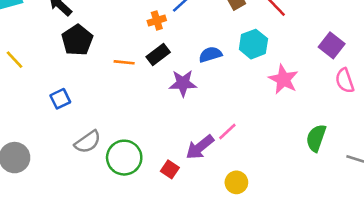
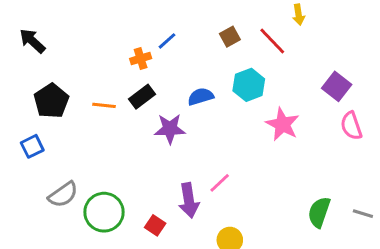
black pentagon: (77, 40) -> (51, 101), moved
green semicircle: (316, 138) -> (319, 212), moved
purple arrow: (200, 147) -> (189, 200), turned -60

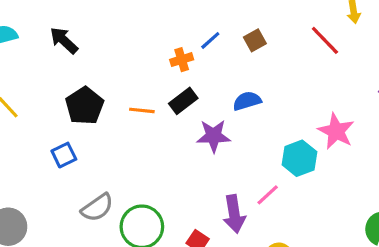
brown square: (230, 37) -> (255, 40), moved
cyan hexagon: (249, 85) -> (299, 158), moved

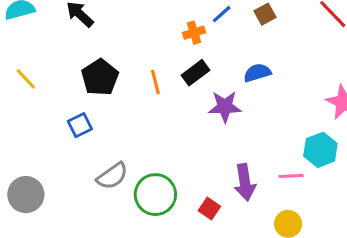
orange line: (142, 110) -> (155, 82), turned 70
cyan hexagon: (299, 158) -> (320, 150), moved
pink line: (268, 195) -> (291, 176), moved, turned 40

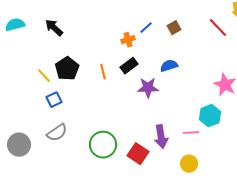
yellow line: (26, 79) -> (44, 76), moved
gray semicircle: (112, 176) -> (57, 133), moved
red square: (209, 208) -> (138, 154), size x1.5

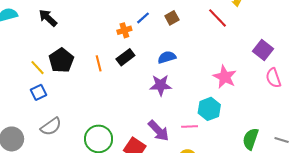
purple star: (148, 88) -> (161, 85), moved
blue square: (54, 100) -> (39, 92), moved
purple arrow: (161, 137) -> (159, 131), turned -35

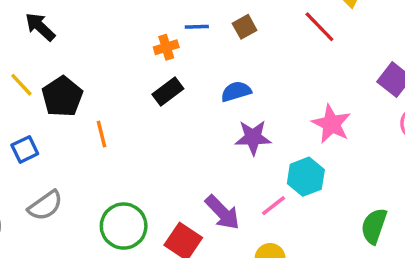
blue line: (143, 18) -> (197, 27), turned 40
orange line: (99, 63) -> (101, 134), moved
yellow line: (37, 68) -> (21, 85), moved
purple star: (161, 85) -> (253, 137), moved
pink line: (190, 127) -> (273, 206), turned -35

